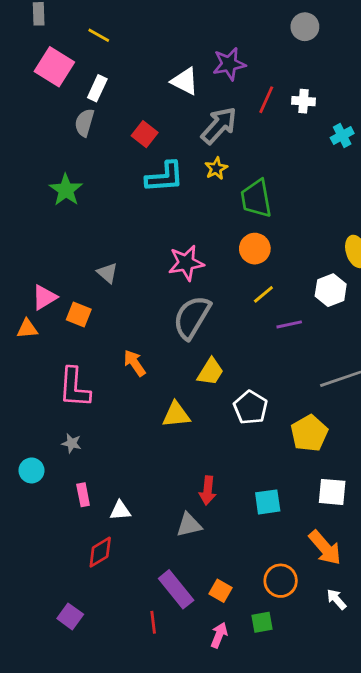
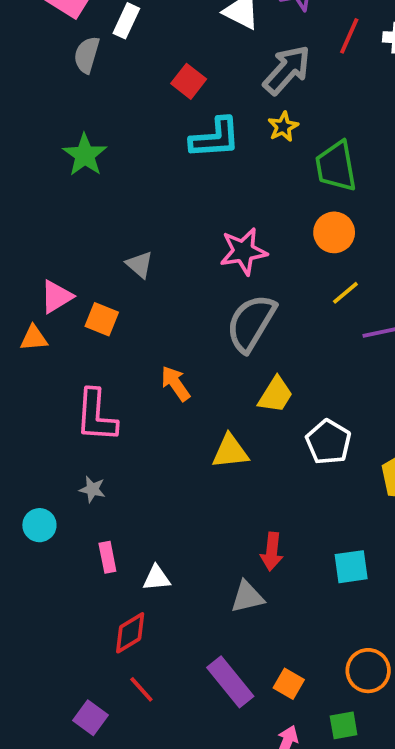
gray semicircle: (84, 123) -> (87, 55), moved
red line: (153, 622) -> (141, 689), moved, turned -35

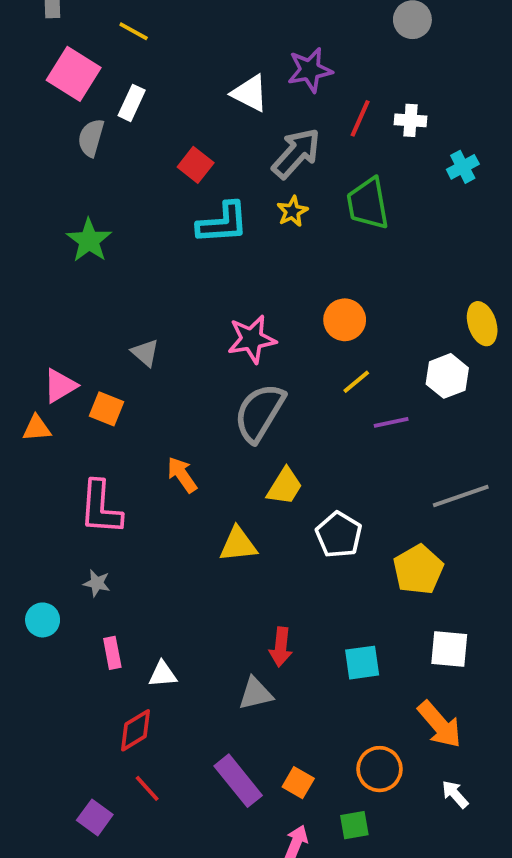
green trapezoid: (336, 166) -> (368, 204), moved

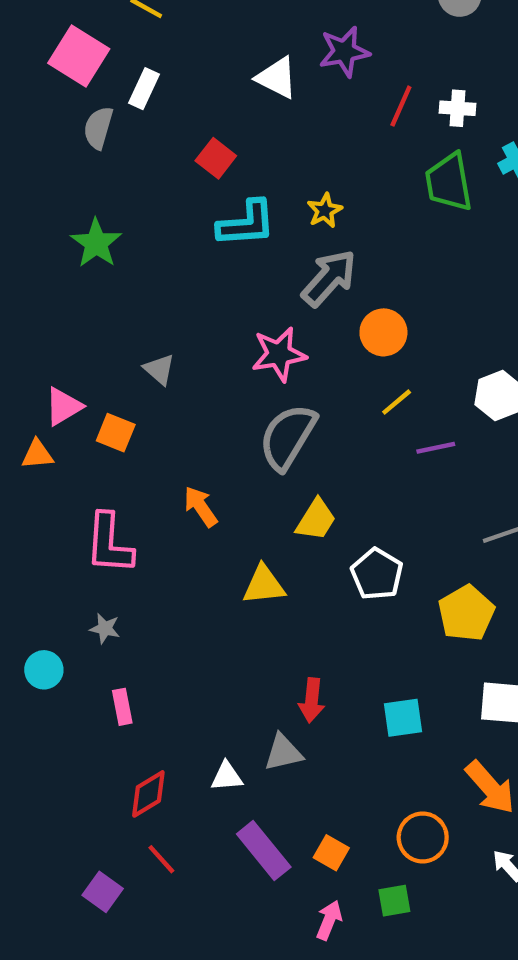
gray arrow: (296, 153) -> (329, 278), moved
green trapezoid: (368, 204) -> (449, 182), moved
white triangle: (163, 674) -> (227, 776), moved

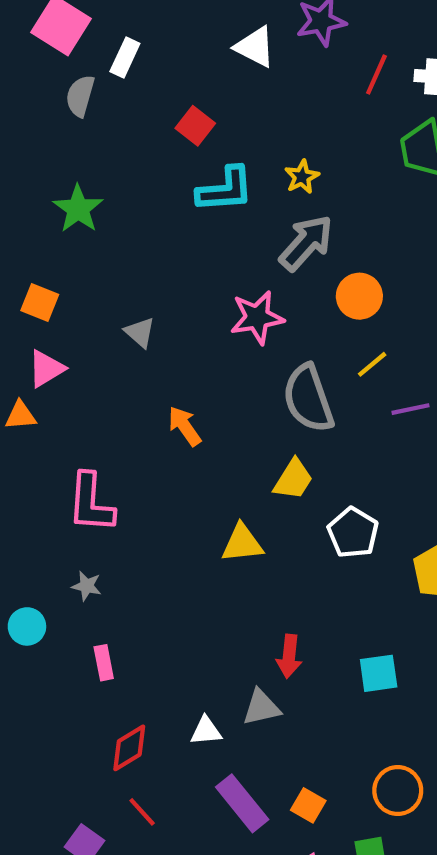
orange square: (116, 433) -> (40, 303), moved
gray semicircle: (288, 437) -> (308, 398), moved, turned -50
orange arrow: (201, 507) -> (185, 426), moved

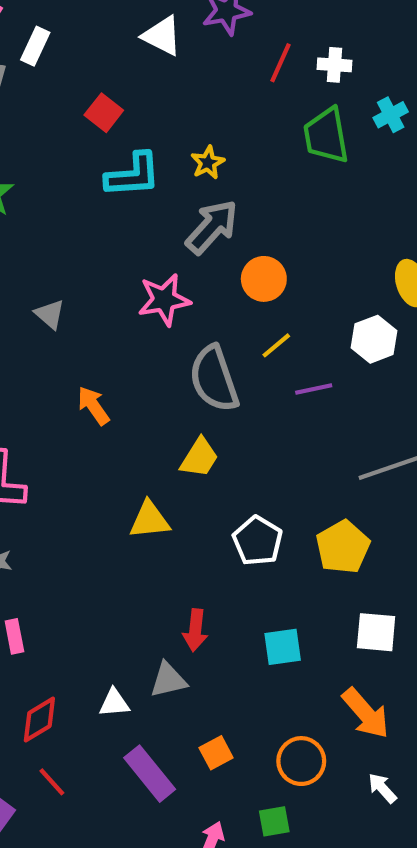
white pentagon: (353, 533) -> (258, 541), moved
orange square: (308, 805) -> (216, 753), moved, turned 32

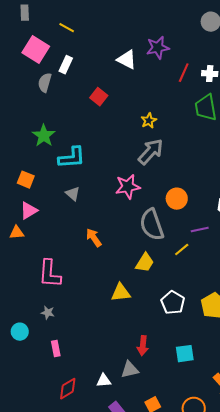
cyan L-shape: (133, 175) -> (72, 158), moved
orange circle: (264, 279) -> (177, 199), moved
yellow line: (276, 345) -> (182, 250), moved

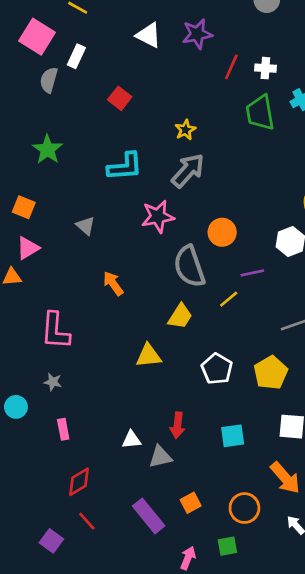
white triangle: (127, 60) -> (149, 35), moved
cyan L-shape: (72, 158) -> (125, 167), moved
white triangle: (104, 381) -> (132, 440), moved

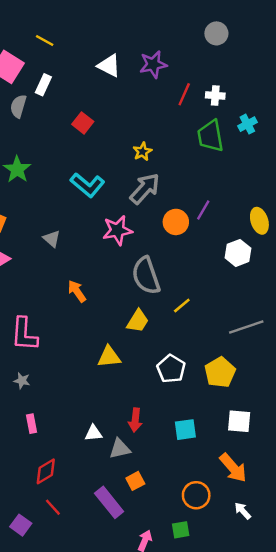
cyan L-shape: (125, 167) -> (88, 185), turned 44
orange circle: (222, 232) -> (176, 222), moved
purple line: (252, 273) -> (203, 210), moved, turned -48
orange square: (191, 503) -> (135, 481), moved

